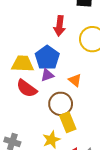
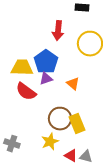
brown circle: (61, 104) -> (60, 119), moved
yellow rectangle: (68, 122) -> (77, 124), moved

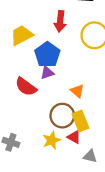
yellow trapezoid: (22, 68) -> (22, 35), moved, turned -30
orange triangle: (73, 84) -> (77, 91), moved
red triangle: (71, 156) -> (74, 137), moved

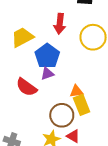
orange triangle: (77, 91) -> (76, 91), turned -48
yellow rectangle: (80, 121) -> (82, 105), moved

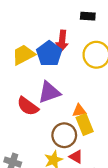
blue pentagon: (47, 56) -> (49, 54), moved
purple triangle: (47, 74) -> (49, 92), size x1.6

